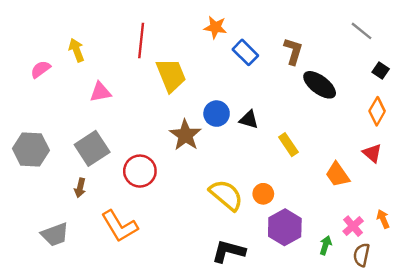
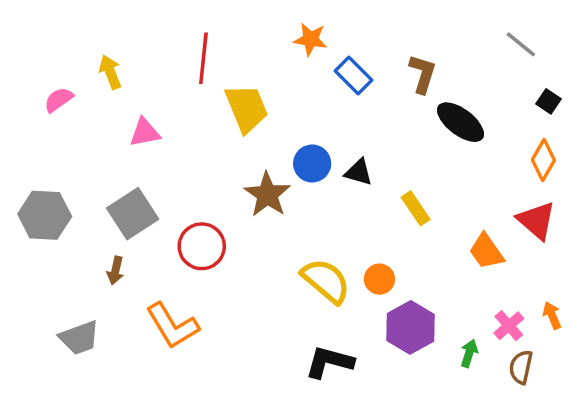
red triangle: (372, 153) -> (536, 220), size x1.4

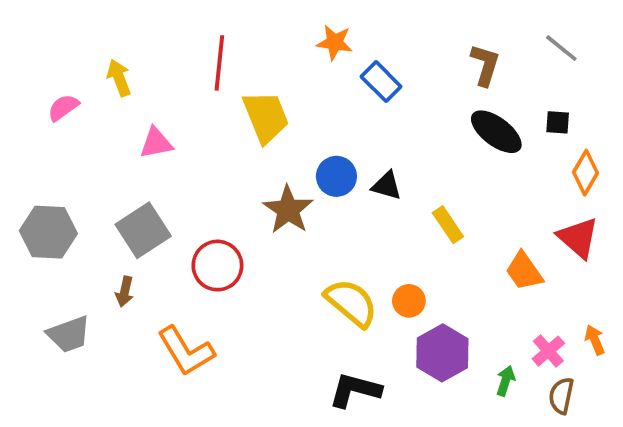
brown L-shape: (423, 74) -> (485, 65), moved
black square: (549, 101) -> (558, 122), moved, turned -30
gray trapezoid: (79, 338) -> (69, 334), moved

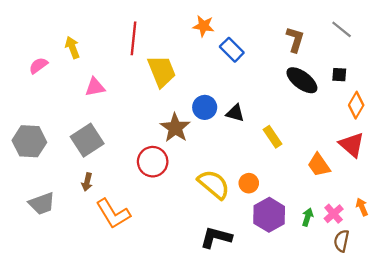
red circle: (217, 266) -> (153, 162), moved
brown arrow: (125, 292) -> (87, 182), moved
green arrow: (506, 381) -> (308, 217), moved

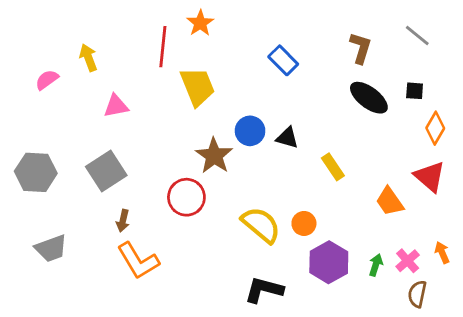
orange star: (204, 26) -> (200, 23), moved, turned 30
brown arrow: (87, 182) -> (123, 221), moved

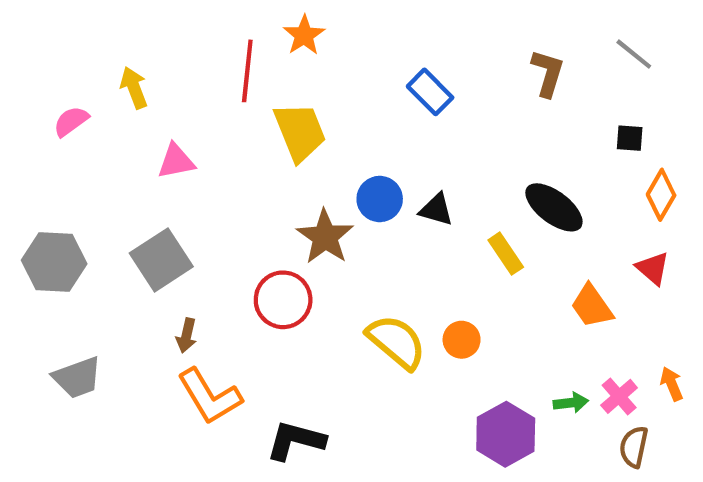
black ellipse: (369, 98) -> (554, 207), moved
red triangle: (430, 176) -> (653, 268), size x0.7
purple hexagon: (329, 262) -> (506, 434), moved
green arrow: (376, 265) -> (571, 403), turned 65
black L-shape: (264, 290) -> (296, 441), moved

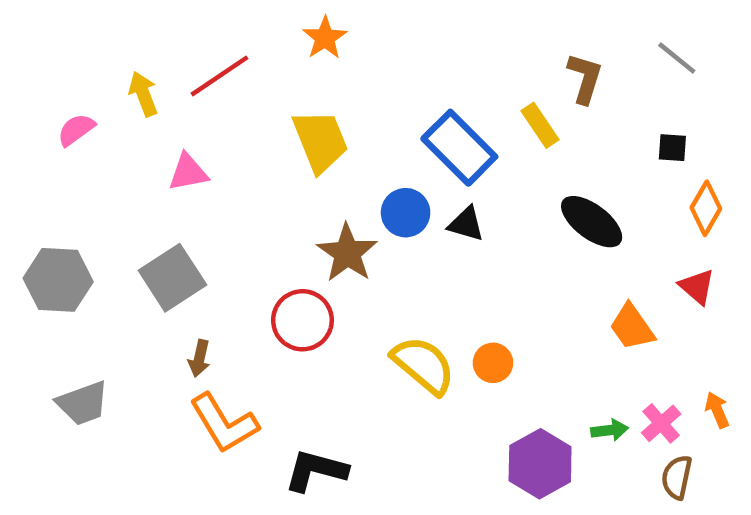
red line: (247, 71) -> (220, 76), moved, turned 50
blue rectangle: (430, 92) -> (459, 148), moved, size x1.5
yellow rectangle: (506, 254) -> (540, 125), moved

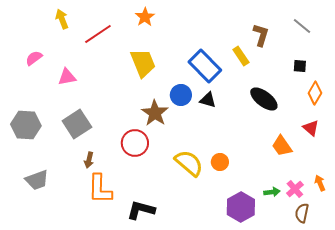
yellow arrow: (143, 94) -> (62, 19), moved
pink triangle: (188, 172) -> (67, 77), moved
orange L-shape: (224, 423) -> (100, 189), turned 32

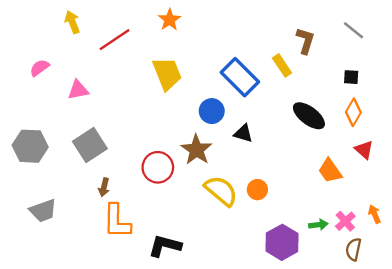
orange diamond: (315, 93) -> (353, 112), moved
black triangle: (208, 100) -> (243, 133), moved
brown star: (155, 113) -> (196, 150), moved

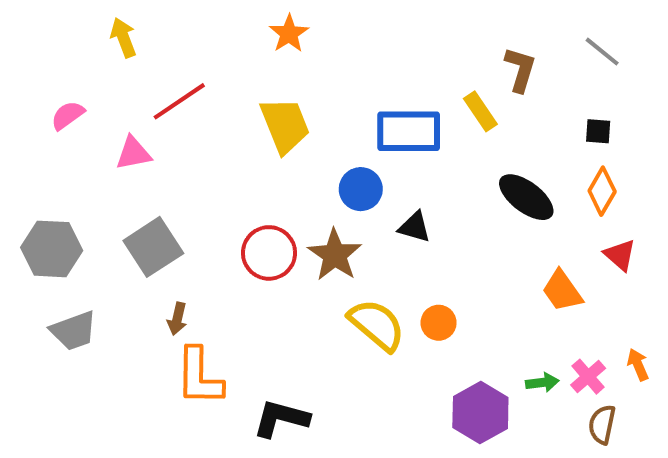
red line: (114, 40) -> (179, 101), moved
blue rectangle: (240, 77) -> (409, 131), turned -45
red circle: (158, 167) -> (269, 253), moved
gray trapezoid: (43, 211) -> (74, 331), moved

